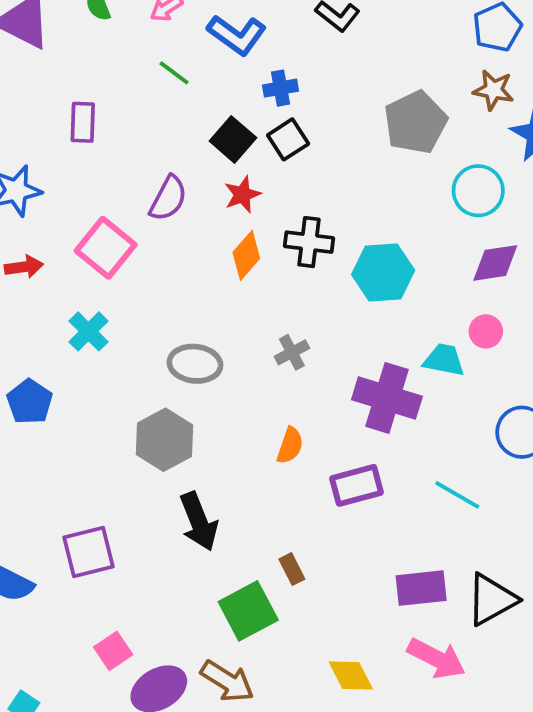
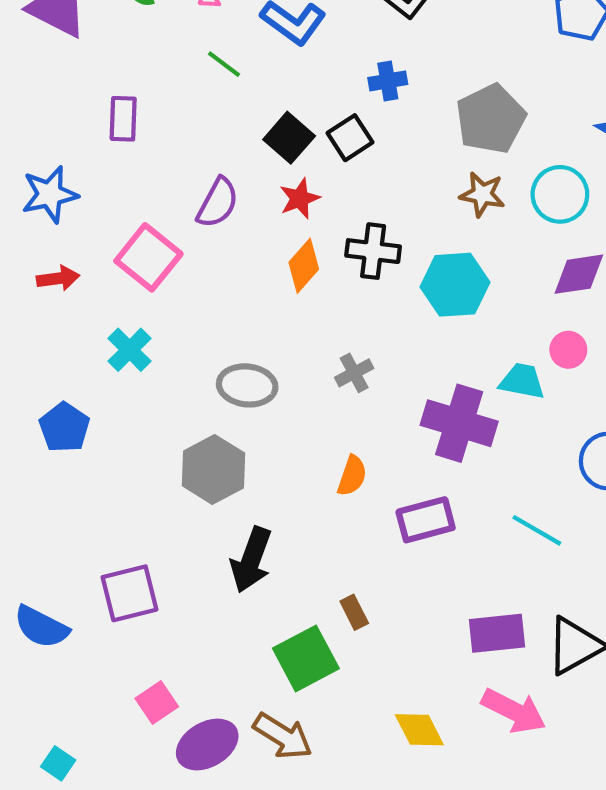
blue cross: (280, 88) -> (388, 81), moved
brown star: (493, 90) -> (482, 194), moved
black arrow: (199, 522) -> (251, 560), turned 42

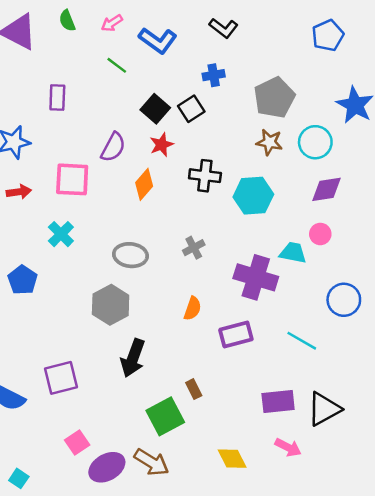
pink square: (148, 257) -> (72, 179), turned -36
orange diamond: (304, 266) -> (144, 184), moved
pink arrow: (514, 711) -> (288, 447), size x0.7

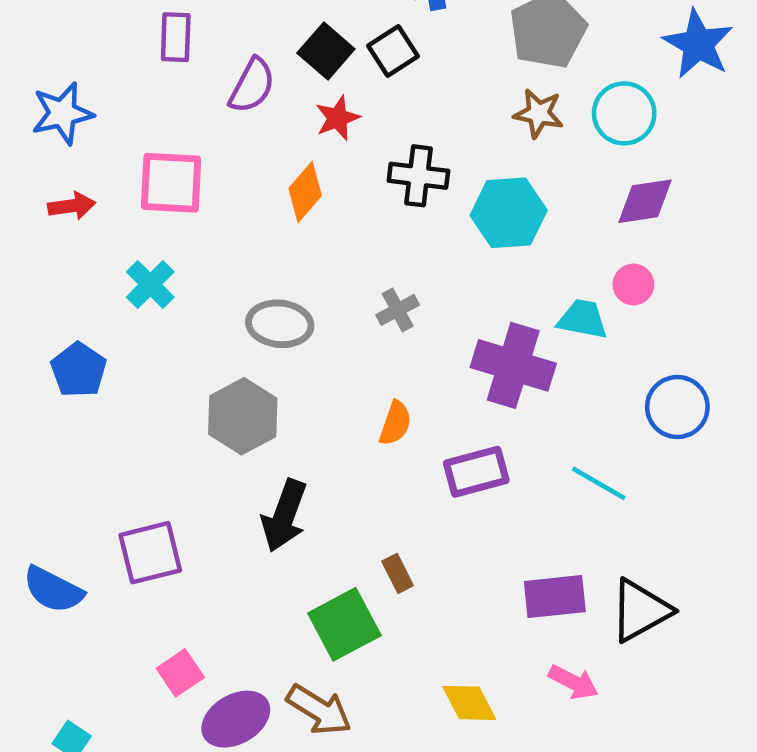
purple rectangle: (57, 98) -> (176, 37), moved
purple semicircle: (113, 147) -> (252, 86), moved

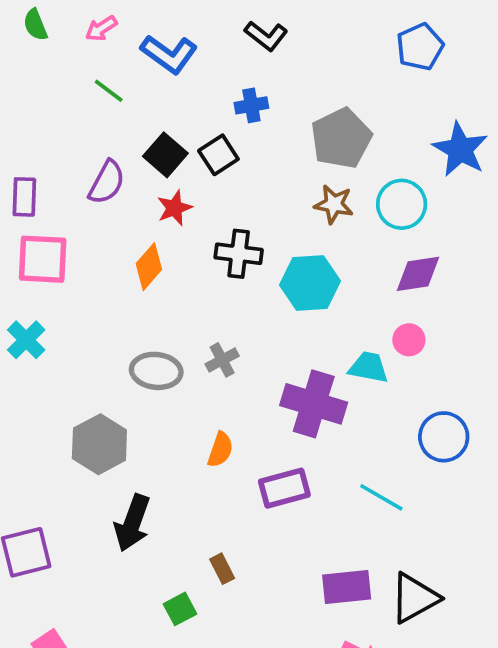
purple rectangle: (176, 37) -> (24, 197), moved
gray ellipse: (280, 324) -> (156, 371), moved
green square: (344, 624) -> (180, 609), size x0.6

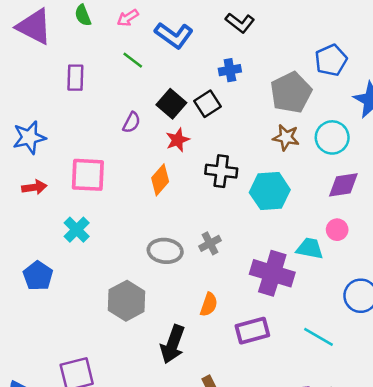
blue pentagon: (420, 47) -> (331, 60), moved
purple semicircle: (107, 182) -> (131, 122), size x0.7
purple rectangle: (24, 197) -> (75, 78), moved
black arrow: (132, 523) -> (173, 344), moved

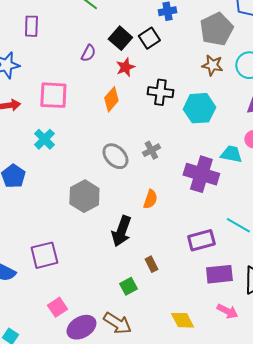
purple rectangle: (75, 78) -> (31, 26), moved
gray ellipse: (165, 251) -> (115, 156), turned 40
purple rectangle: (252, 331) -> (201, 240), moved

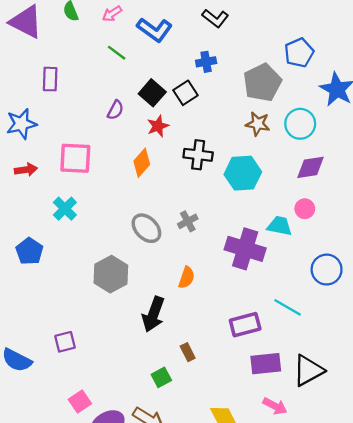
purple square: (44, 255) -> (65, 342), size x0.7

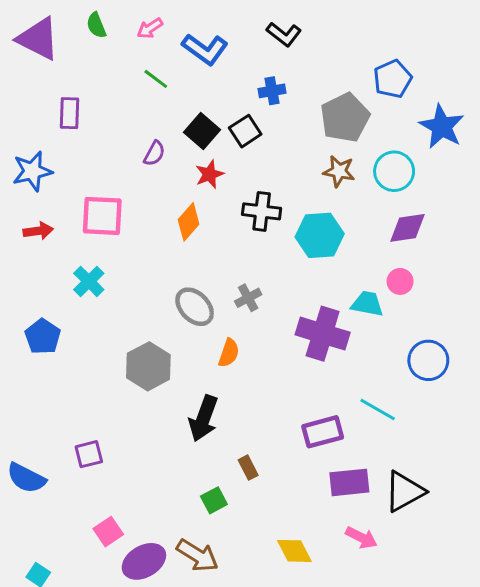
orange semicircle: (187, 278) -> (229, 353), moved

